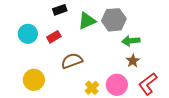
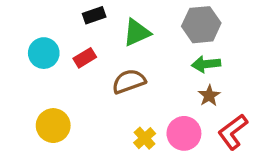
gray hexagon: (114, 20) -> (201, 25), moved
brown semicircle: (72, 61) -> (129, 81), moved

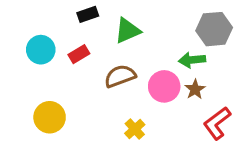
gray hexagon: (201, 25) -> (214, 29), moved
pink circle: (184, 133) -> (164, 86), moved

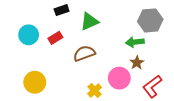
pink circle: (164, 86) -> (119, 78), moved

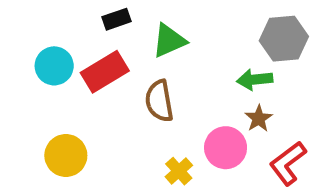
red rectangle: (55, 38) -> (105, 72), size x1.6
brown semicircle: (84, 53) -> (159, 101), turned -80

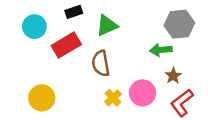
cyan circle: (54, 66) -> (34, 27), moved
brown star: (259, 118) -> (173, 76), moved
yellow cross: (179, 171) -> (113, 98), moved

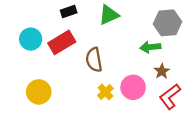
green triangle: (107, 25) -> (109, 15), moved
cyan circle: (34, 27) -> (31, 39), moved

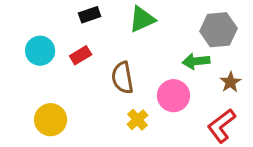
red rectangle: (62, 42) -> (81, 55), size x0.6
brown star: (162, 71) -> (230, 82), moved
pink circle: (133, 87) -> (173, 96), moved

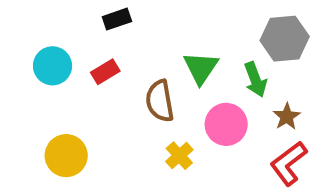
green triangle: (142, 19) -> (201, 68), moved, turned -32
green arrow: (196, 61) -> (255, 80), turned -105
brown star: (230, 82) -> (287, 117), moved

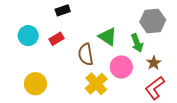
green triangle: (201, 68) -> (108, 37), turned -30
yellow cross: (179, 156) -> (96, 84), size x1.5

